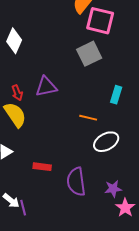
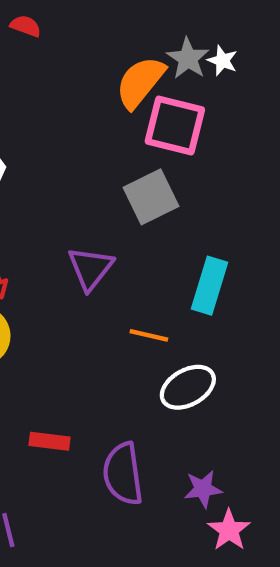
purple triangle: (46, 87) -> (91, 268), moved, turned -40
cyan rectangle: (116, 95) -> (209, 286), size x1.4

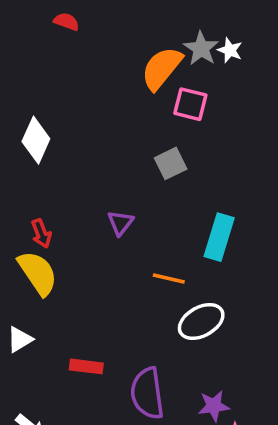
pink square: (175, 125) -> (190, 104), size x0.7
gray square: (151, 197) -> (171, 163), size x0.7
purple triangle: (91, 268) -> (120, 223), size x0.7

